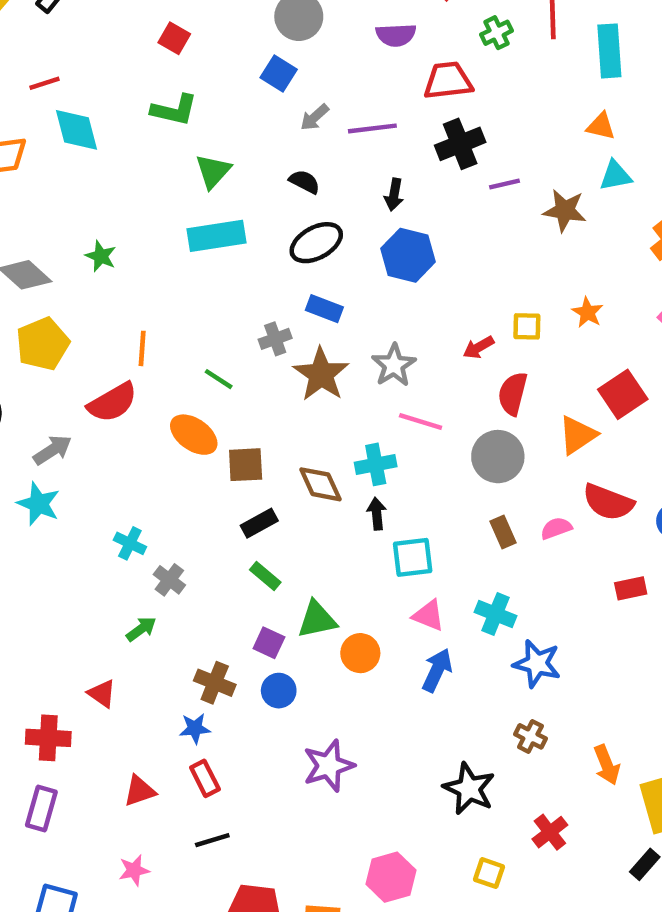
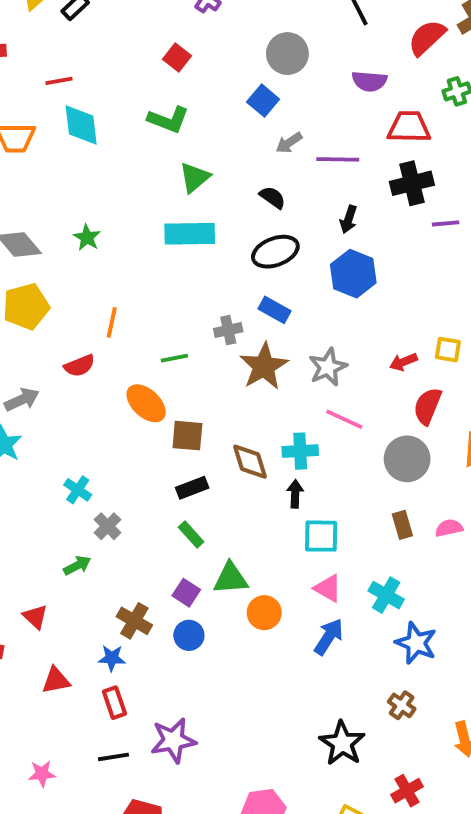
green line: (219, 379) -> (174, 358), turned -52
red semicircle: (112, 402) -> (79, 366), size x0.7
purple star: (329, 766) -> (173, 740), moved
red triangle: (140, 791) -> (56, 680), moved

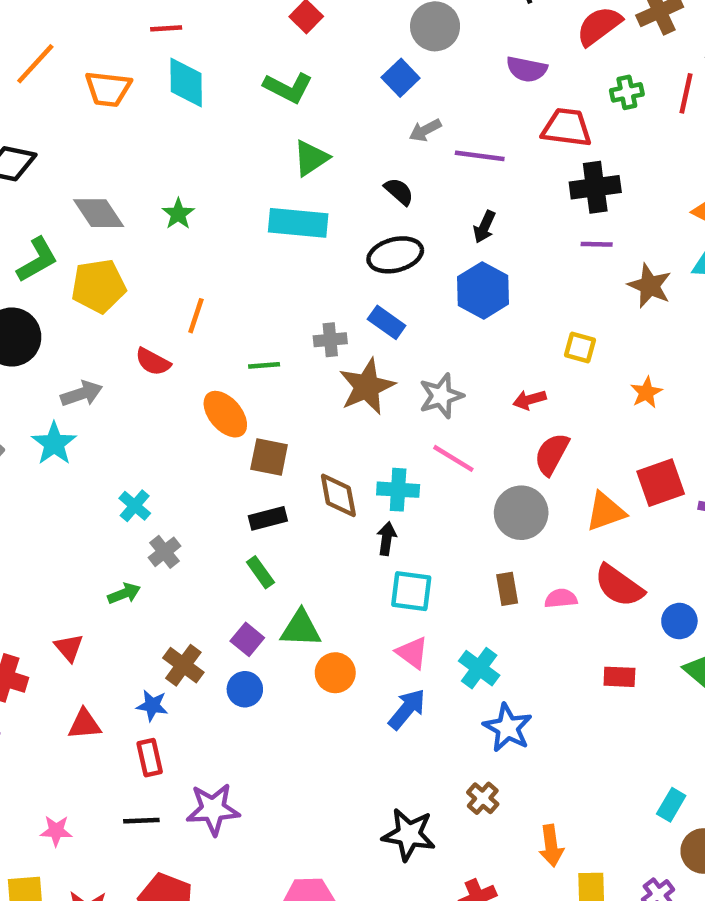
black cross: (412, 183) -> (595, 187), moved
yellow square: (448, 350) -> (580, 347), moved
red semicircle: (79, 366) -> (153, 362), turned 44
black star: (342, 743) -> (409, 835), turned -30

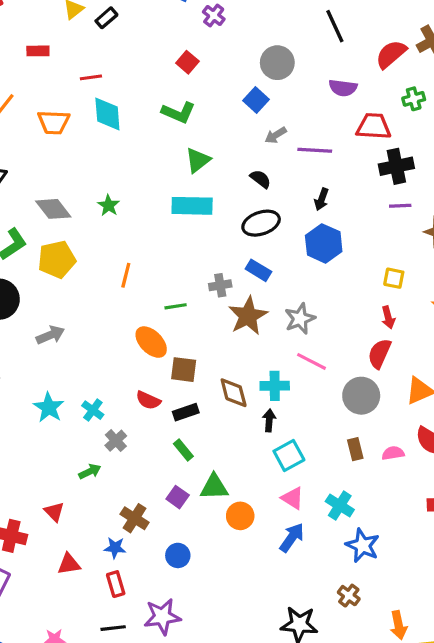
red semicircle: (153, 362) -> (148, 400), moved
red arrow: (530, 400) -> (388, 317), moved, turned -85
cyan star: (54, 443) -> (49, 407), moved
cyan square: (411, 591) -> (289, 456), turned -32
blue circle: (245, 689) -> (178, 555), moved

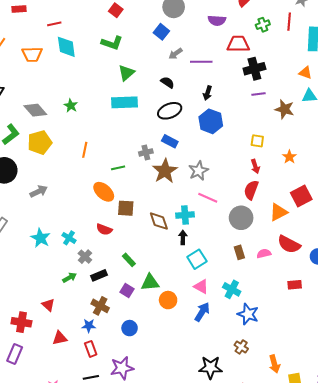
black rectangle: (186, 412) -> (99, 275), moved

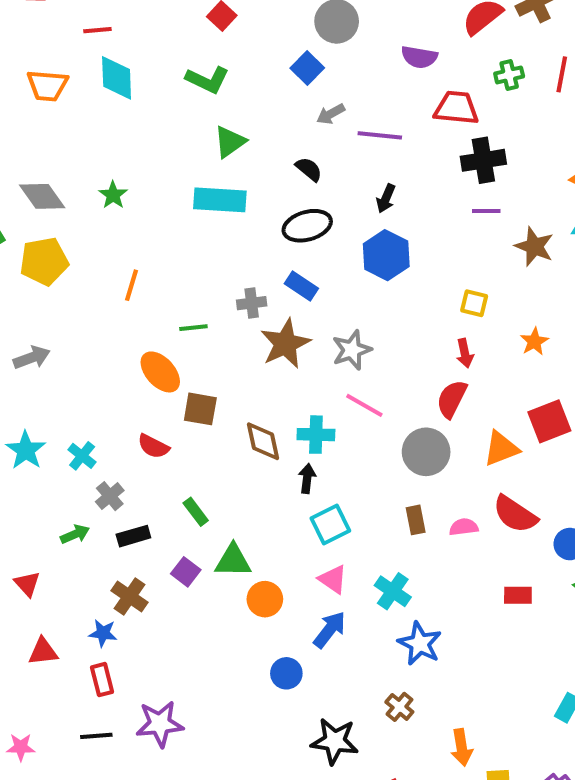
blue circle: (130, 328) -> (286, 673), moved

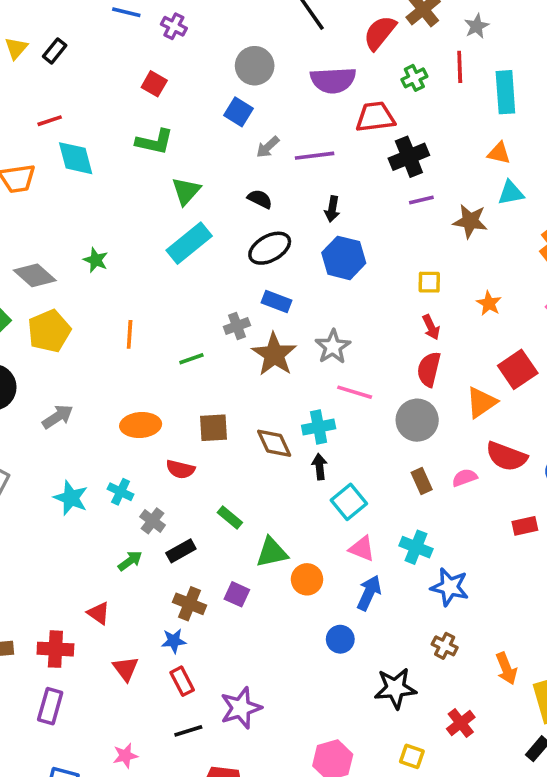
purple semicircle: (419, 57) -> (333, 80), size x1.4
cyan rectangle: (220, 200) -> (189, 243), turned -30
orange ellipse: (160, 372) -> (141, 425), moved, turned -39
purple square: (186, 572) -> (237, 594), moved
red triangle: (43, 652) -> (126, 669), turned -48

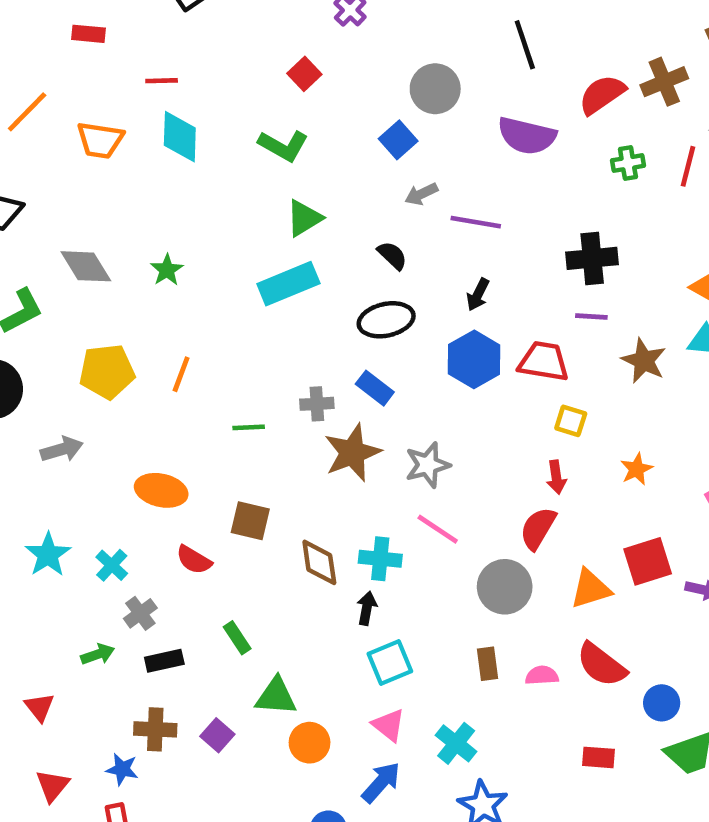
red trapezoid: (375, 117) -> (544, 361), moved
yellow pentagon: (49, 331) -> (107, 371), moved
brown cross: (189, 604) -> (155, 729), turned -36

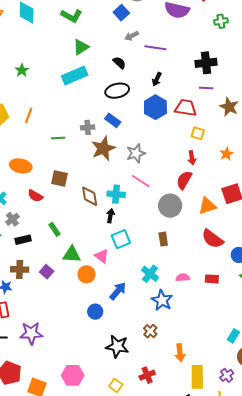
pink semicircle: (542, 675) -> (183, 278), moved
pink triangle: (389, 725) -> (102, 256), moved

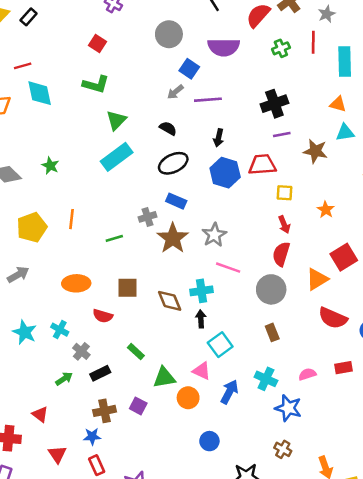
blue square: (121, 13) -> (189, 69), moved
blue arrow: (118, 291) -> (229, 392), moved

